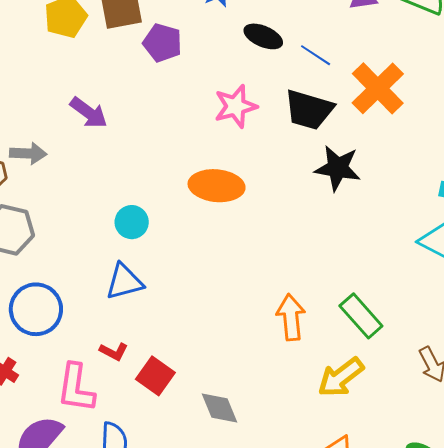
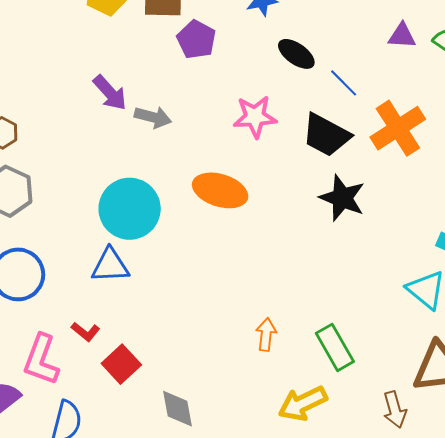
gray arrow: (28, 153) -> (153, 117), moved
cyan circle: (132, 222) -> (130, 209), size x1.8
orange arrow: (291, 317) -> (266, 334), size x0.7

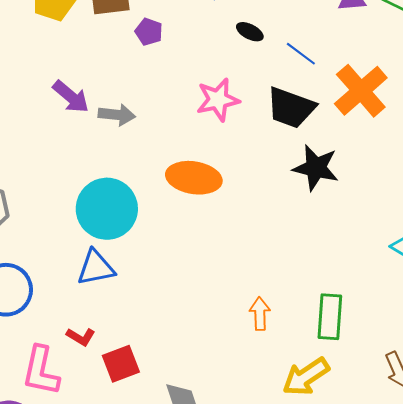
purple pentagon: (196, 40) -> (149, 32), size x0.7
black ellipse: (296, 54) -> (250, 32), size x0.7
green rectangle: (335, 347) -> (330, 317), turned 42
red square: (121, 364) -> (121, 364), turned 30

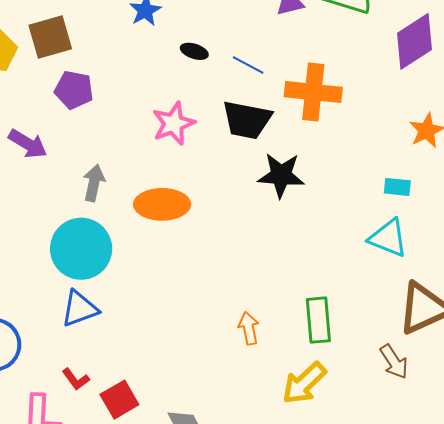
purple pentagon: (149, 32) -> (74, 90), moved, size x1.4
orange cross: (361, 91) -> (313, 92), turned -34
gray arrow: (117, 115) -> (94, 183), moved, turned -75
red L-shape: (81, 337) -> (76, 379), turned 32

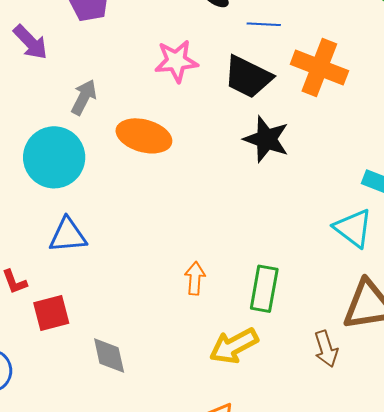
blue line: (248, 65) -> (264, 24), turned -40
blue triangle: (80, 309) -> (68, 235), moved

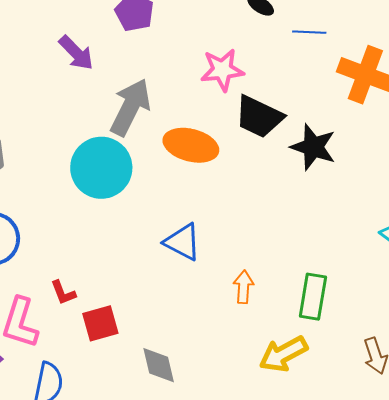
black trapezoid: (248, 77) -> (259, 117), moved
gray arrow: (84, 97) -> (130, 107), size x1.6
blue triangle: (68, 235) -> (183, 242), moved, turned 33

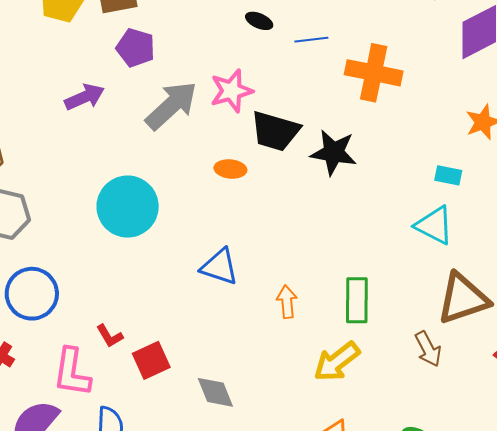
purple arrow: (76, 53) -> (85, 97), turned -60
gray arrow: (130, 107) -> (171, 106), moved, turned 30
orange ellipse: (191, 145) -> (230, 169), moved, size x0.6

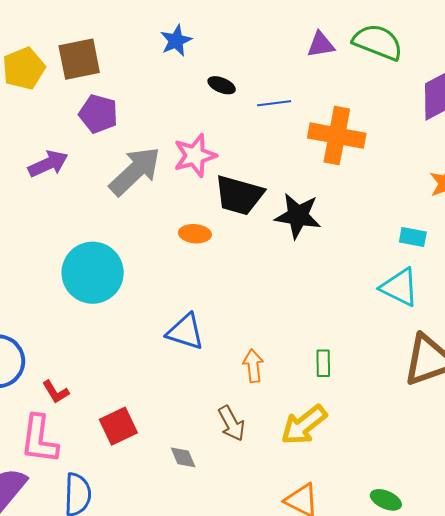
green rectangle: (357, 300) -> (323, 363), size x0.6
red L-shape: (110, 336) -> (56, 392), moved
brown arrow: (428, 349) -> (232, 423), moved
gray diamond: (215, 392) -> (183, 457), size x0.7

